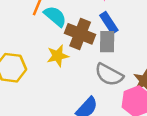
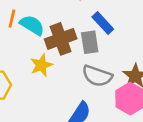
blue rectangle: (109, 23) -> (103, 23), moved
brown cross: (80, 34) -> (61, 39), turned -32

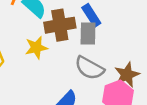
blue rectangle: (103, 23) -> (91, 15), moved

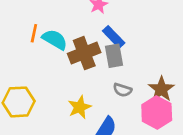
yellow star: (36, 48) -> (80, 107), moved
gray semicircle: (89, 68) -> (122, 90), size x0.6

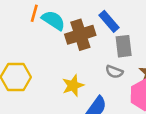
gray rectangle: (114, 56) -> (124, 46), moved

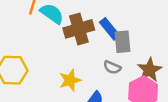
blue rectangle: (109, 21) -> (110, 29), moved

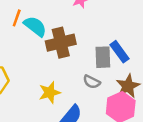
blue rectangle: (110, 29) -> (120, 52), moved

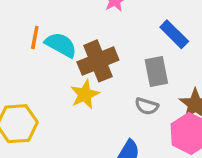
blue rectangle: (120, 52) -> (174, 34), moved
yellow star: (50, 92) -> (85, 94), moved

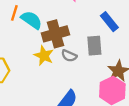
yellow star: (85, 94) -> (44, 56), turned -30
gray semicircle: (147, 106) -> (69, 56), moved

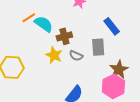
orange line: (14, 13) -> (29, 18), turned 40
brown cross: (55, 34) -> (64, 36), size x0.7

